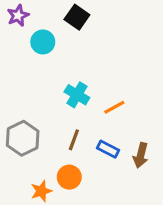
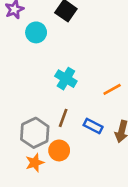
orange line: (114, 107) -> (112, 89), moved
gray hexagon: (23, 138) -> (35, 133), moved

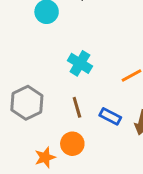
brown line: (63, 118) -> (77, 107), turned -36
gray hexagon: (35, 133) -> (27, 103), moved

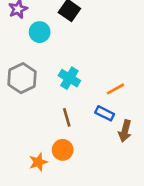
gray hexagon: (27, 103) -> (22, 78), moved
blue rectangle: (110, 116) -> (105, 113), moved

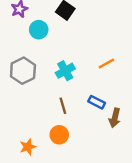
cyan cross: (69, 78) -> (65, 71), turned 30
orange line: (115, 89) -> (106, 63), moved
orange star: (38, 162) -> (28, 147), moved

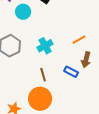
brown arrow: (115, 118) -> (86, 60), moved
orange circle: (59, 135) -> (40, 99), size x1.5

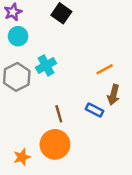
cyan circle: (23, 12) -> (18, 36), moved
cyan cross: (45, 46) -> (46, 65), moved

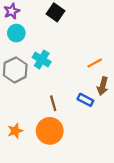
cyan cross: (46, 65) -> (42, 60), turned -30
orange star: (22, 157) -> (15, 131), moved

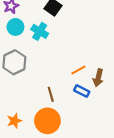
cyan cross: (42, 60) -> (40, 31), moved
orange line: (95, 63) -> (78, 70), moved

